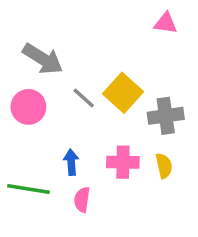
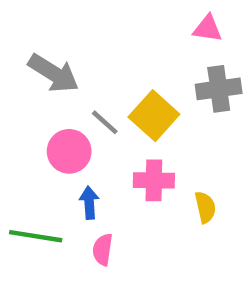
pink circle: (28, 107) -> (69, 151), moved
gray cross: (166, 116) -> (219, 89), moved
pink cross: (123, 162) -> (154, 180), moved

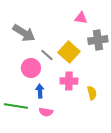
pink triangle: (208, 29) -> (81, 18), moved
pink semicircle: (103, 250) -> (46, 112), turned -88

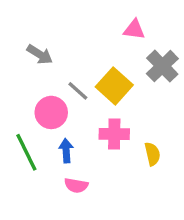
gray arrow: (24, 33) -> (40, 54), size x0.7
gray cross: (98, 40) -> (162, 66), turned -36
green line: (16, 106) -> (26, 152), moved, turned 55

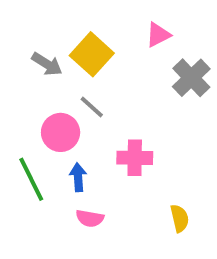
pink triangle: (134, 30) -> (158, 35), turned -35
yellow square: (114, 86) -> (92, 54), moved
yellow semicircle: (152, 154) -> (180, 218), moved

